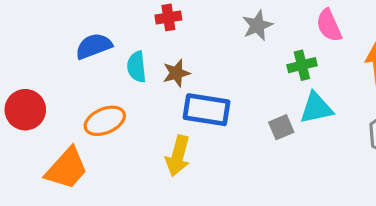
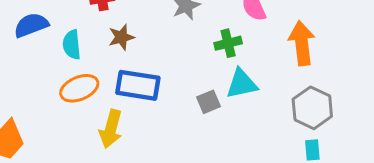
brown star: (176, 73) -> (121, 37), moved
orange ellipse: (105, 121) -> (79, 88), moved

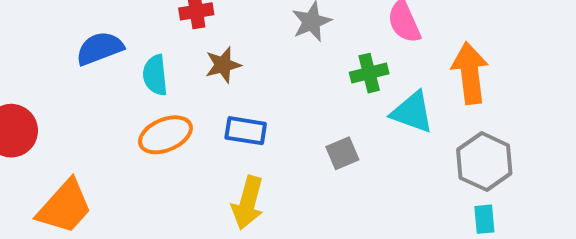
cyan triangle: (242, 84) -> (412, 112), moved, turned 32
blue rectangle: (138, 85) -> (246, 131), size x0.7
yellow arrow: (111, 129) -> (248, 203), moved

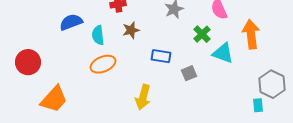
green cross: (369, 73) -> (202, 34), turned -30
blue rectangle: (246, 131) -> (161, 56), moved
gray hexagon: (484, 162) -> (272, 84), moved

